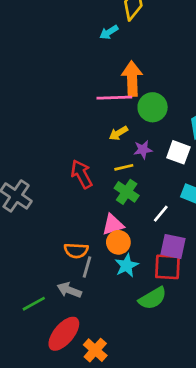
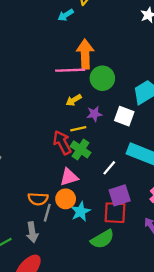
red arrow: (82, 174) -> (62, 143), moved
orange circle: (118, 242) -> (66, 199), moved
purple square: (173, 246) -> (120, 195), turned -30
gray arrow: (69, 290) -> (32, 232), turned -120

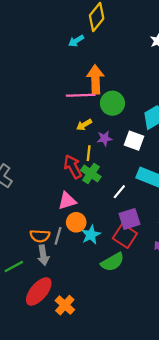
yellow line: (78, 129) -> (89, 153), turned -70
pink triangle: (69, 177) -> (67, 201), moved
orange semicircle: (38, 199) -> (40, 236), moved
red square: (115, 213) -> (125, 236), turned 30

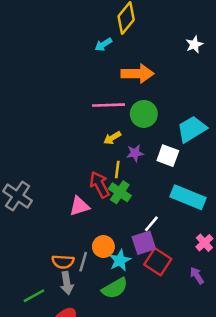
orange arrow: (95, 79) -> (138, 74), moved, turned 92
white line: (119, 192) -> (151, 224), moved
pink triangle: (67, 201) -> (79, 206), moved
purple square: (129, 219) -> (144, 243), moved
green semicircle: (112, 262) -> (115, 288), moved

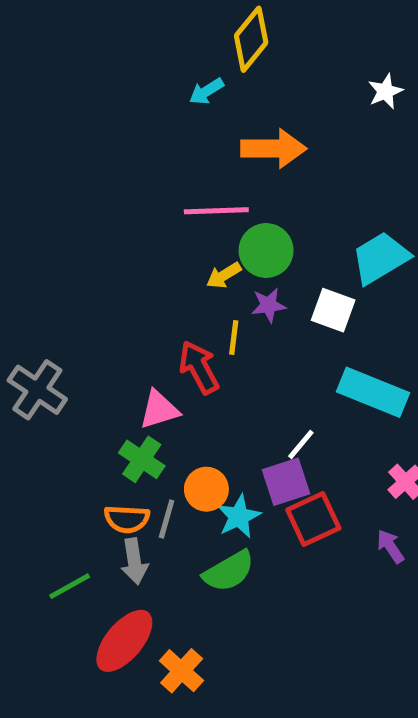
green circle: (144, 114) -> (266, 250), moved
green cross: (120, 192) -> (142, 459), moved
red square: (158, 262) -> (313, 519), turned 32

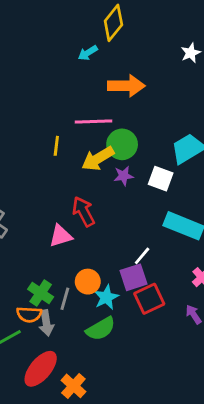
yellow arrow: (224, 275) -> (98, 159), size x1.6
yellow line: (234, 338) -> (56, 146), moved
green cross: (142, 459) -> (41, 293), moved
orange semicircle: (127, 519) -> (29, 314), moved

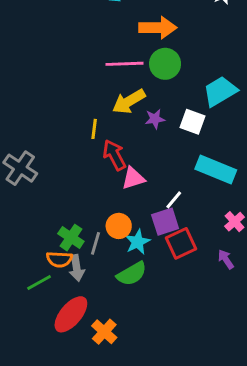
green circle: (122, 144) -> (165, 64), moved
yellow line: (56, 146) -> (94, 129), moved
pink triangle: (61, 236) -> (133, 178), moved

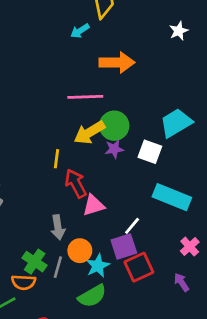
green circle: (165, 64) -> (114, 126), moved
gray arrow: (77, 268) -> (58, 227), moved

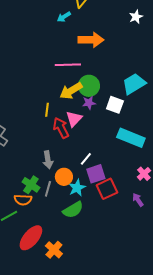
pink triangle: (94, 205) -> (74, 119), moved, turned -30
white line: (132, 226) -> (86, 159), moved

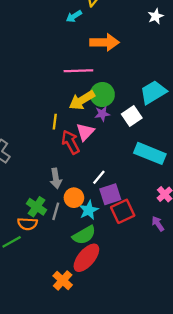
white square: (115, 105) -> (132, 116), turned 36
red ellipse: (31, 238) -> (86, 258), moved

